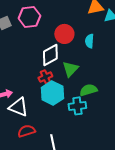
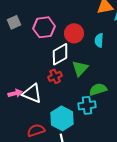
pink hexagon: (29, 17) -> (44, 27), moved
cyan hexagon: (52, 93) -> (62, 118), moved
white triangle: (18, 107) -> (32, 93), moved

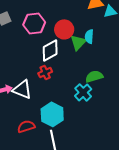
green triangle: (80, 68) -> (78, 42), moved
green semicircle: (98, 89) -> (94, 76), moved
cyan cross: (87, 105) -> (83, 92), moved, turned -36

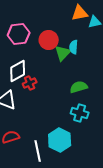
white diamond: (50, 50) -> (18, 71), moved
cyan cross: (83, 92) -> (80, 113), moved, turned -30
cyan hexagon: (52, 114) -> (60, 140), moved

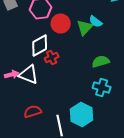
red circle: (49, 40) -> (61, 24), moved
cyan semicircle: (74, 47) -> (96, 22), turned -56

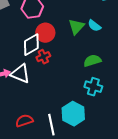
cyan semicircle: (96, 22) -> (94, 26), moved
red circle: (61, 24) -> (45, 33), moved
red semicircle: (33, 112) -> (24, 121), moved

